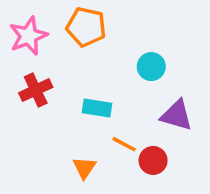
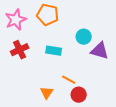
cyan rectangle: (97, 108) -> (54, 51), moved
purple triangle: (177, 115) -> (100, 51), moved
red circle: (153, 160) -> (79, 95), moved

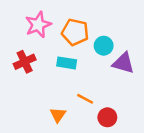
orange pentagon: (48, 15) -> (75, 32), moved
pink star: (16, 20) -> (38, 25), moved
red circle: (79, 95) -> (107, 117), moved

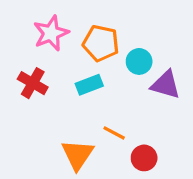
red cross: (25, 62) -> (33, 83), turned -35
cyan rectangle: (67, 63) -> (89, 85), turned -30
orange triangle: (58, 115) -> (78, 155), size x1.5

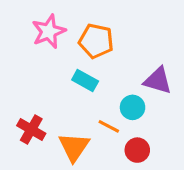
cyan circle: (139, 61) -> (133, 107), moved
red cross: (33, 83) -> (31, 130), moved
cyan rectangle: (89, 85) -> (85, 80), turned 50

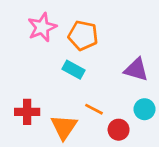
cyan circle: (133, 107) -> (144, 109), moved
red cross: (31, 130) -> (27, 112), turned -30

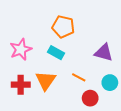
pink star: (42, 27) -> (21, 49), moved
orange line: (94, 109) -> (79, 77), moved
orange triangle: (64, 127) -> (46, 81), moved

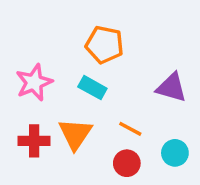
cyan circle: (110, 83) -> (175, 153), moved
red circle: (90, 98) -> (127, 163), moved

